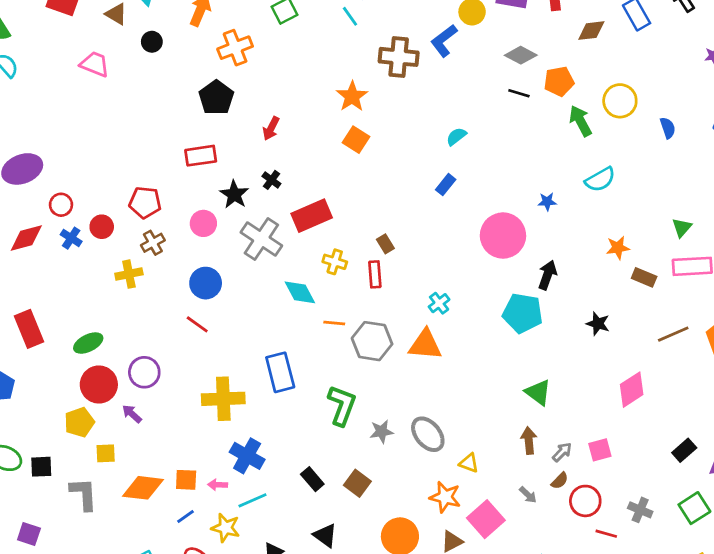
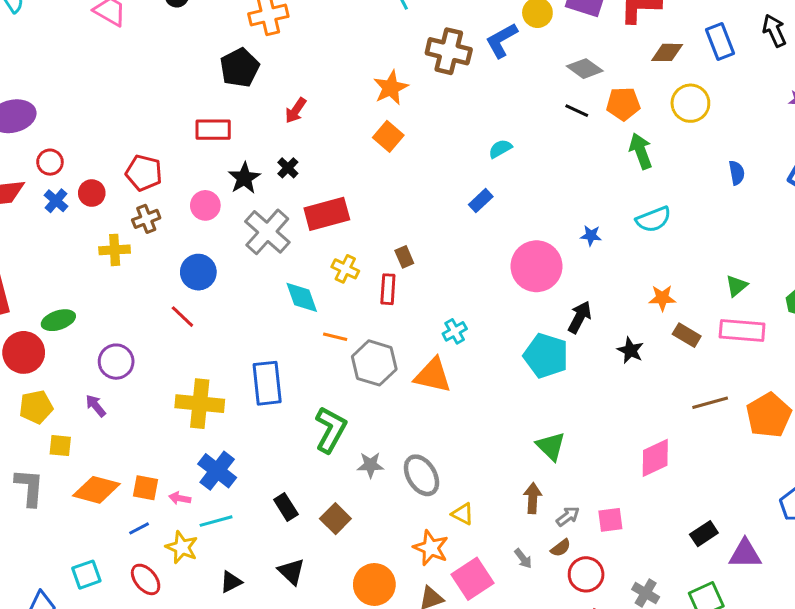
yellow circle: (620, 101) -> (690, 103), moved
black star: (598, 324) -> (630, 350), moved
red circle: (99, 384) -> (24, 352), moved

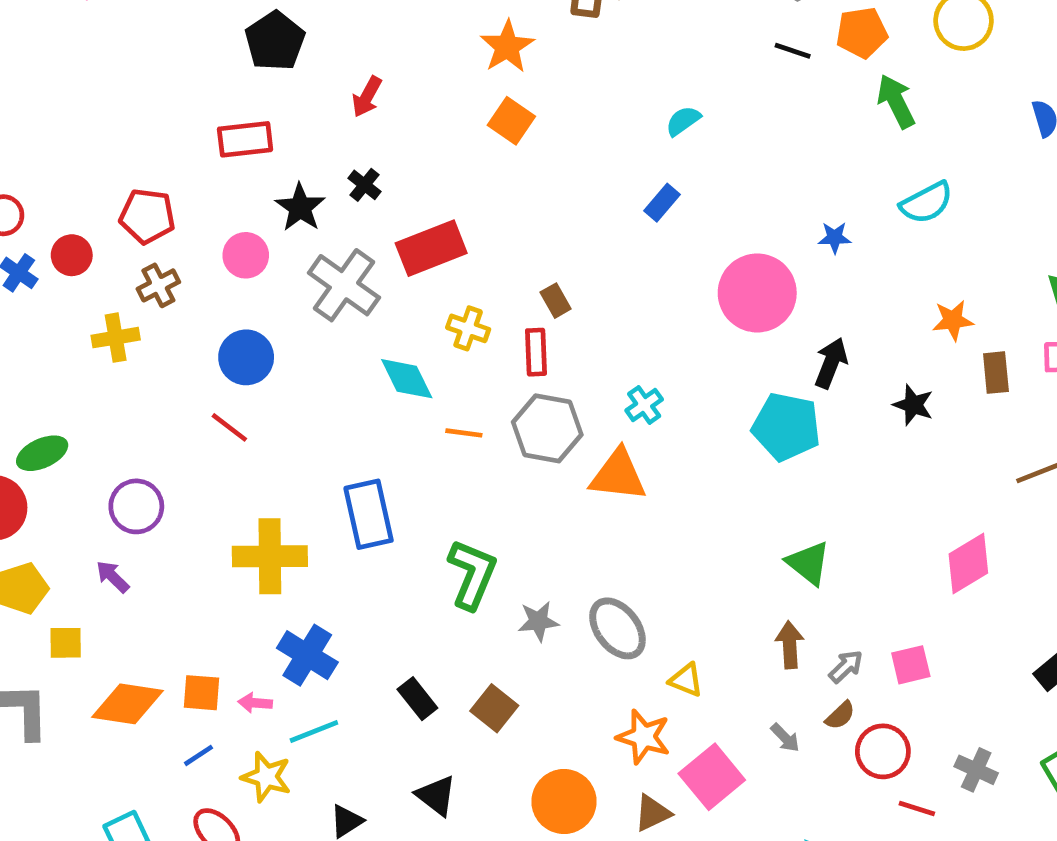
brown rectangle: (687, 335) -> (996, 373), turned 60
gray hexagon: (374, 363) -> (547, 428), moved

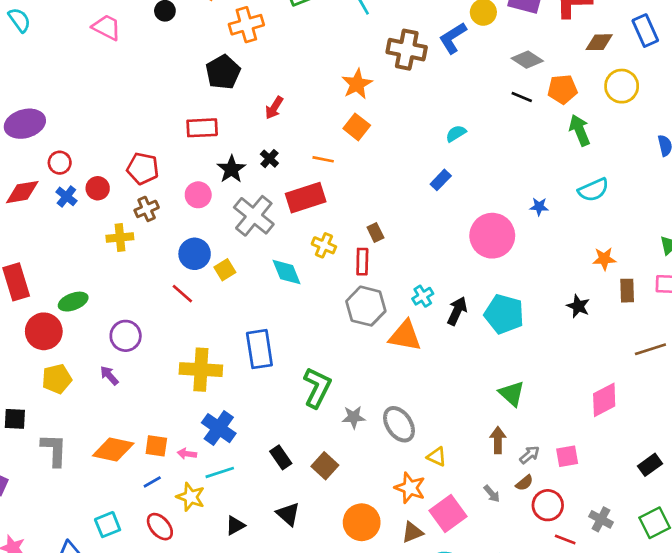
black arrow: (831, 363) -> (457, 311), moved
orange line: (464, 433) -> (323, 159), moved
yellow square: (66, 643) -> (225, 270), moved, turned -35

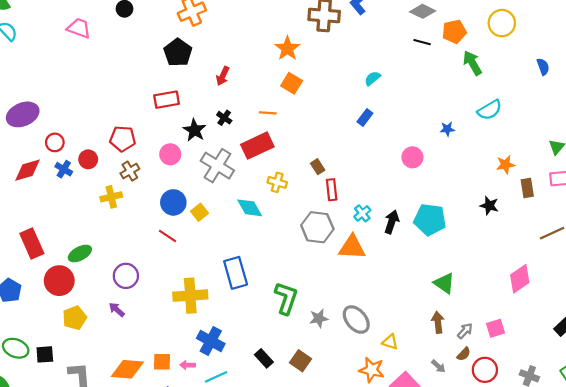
pink circle: (492, 236) -> (412, 157), size x0.6
red rectangle: (362, 262) -> (332, 190), moved

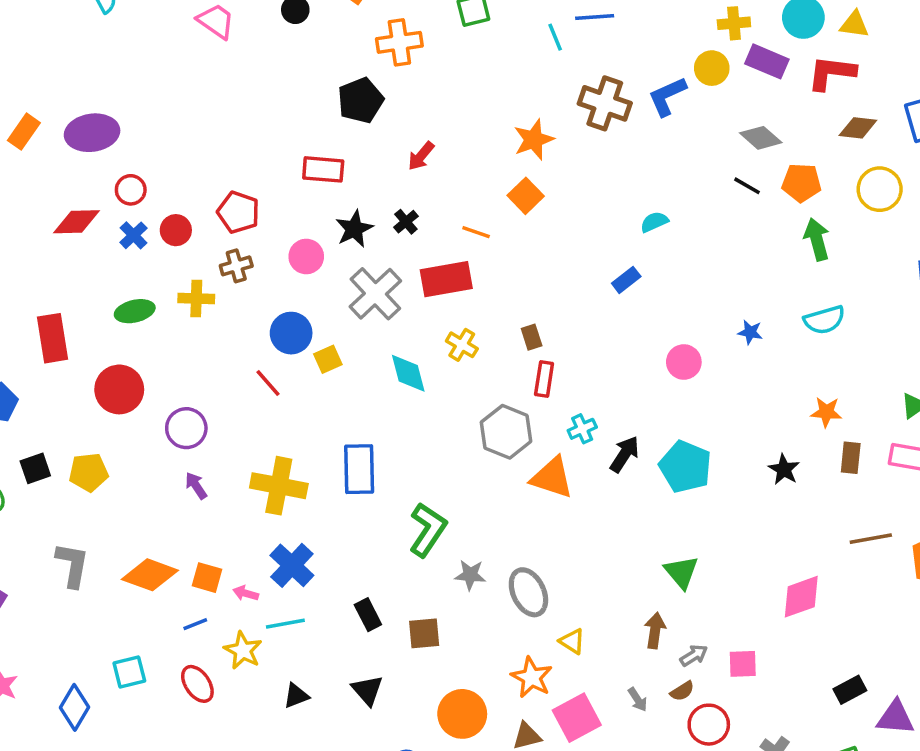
green ellipse: (80, 254) -> (135, 311), moved
red circle: (59, 281) -> (119, 389), moved
purple arrow: (117, 310) -> (196, 486), moved
black square: (45, 354) -> (35, 468), moved, turned -30
brown square: (300, 361) -> (424, 633), turned 35

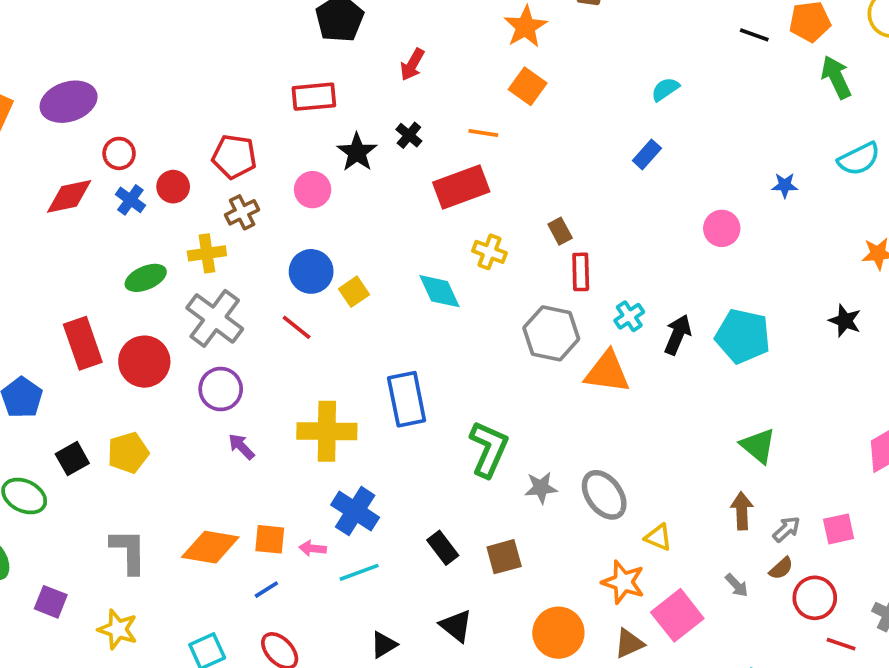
gray cross: (375, 294) -> (215, 318), moved
red rectangle: (53, 338) -> (83, 343), moved
yellow star: (243, 650) -> (118, 629), moved

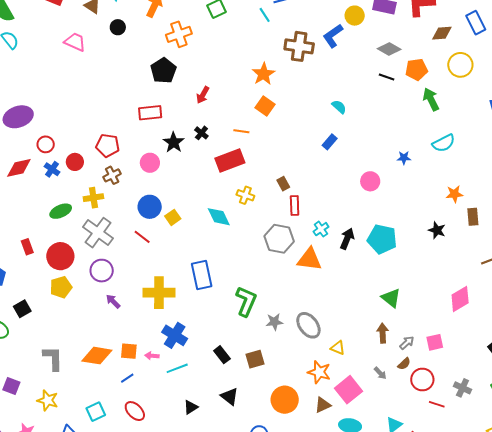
cyan semicircle: (665, 89) -> (339, 107), turned 77
red rectangle: (83, 343) -> (27, 247), size x0.6
yellow pentagon: (128, 453) -> (61, 287), moved

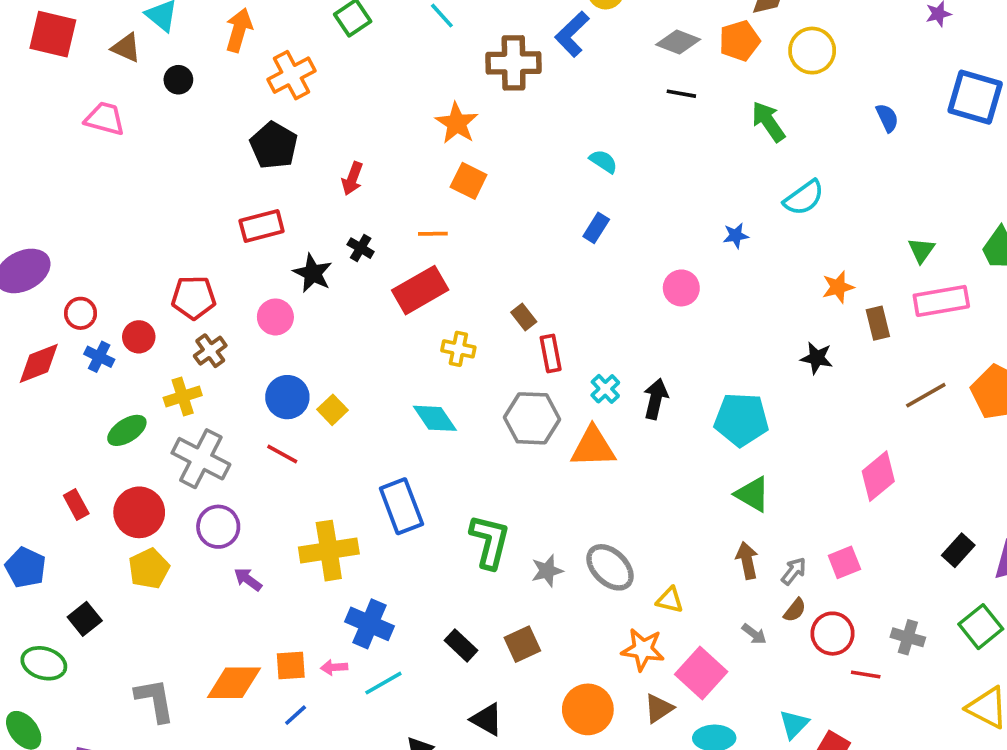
orange pentagon: (416, 70) -> (739, 41), moved
cyan diamond: (219, 217) -> (435, 418), moved
cyan pentagon: (382, 239) -> (741, 420), moved

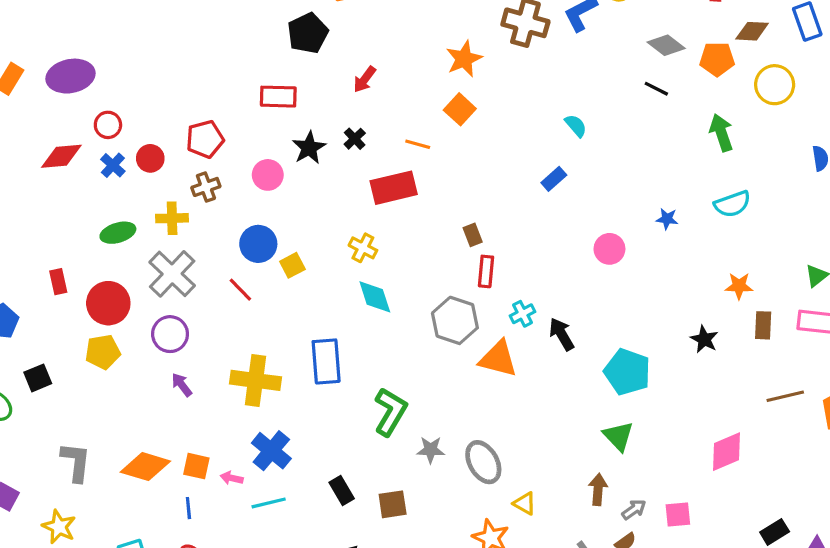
red pentagon: (194, 297) -> (205, 139), turned -30
yellow cross: (458, 349) -> (363, 248), moved
black arrow: (656, 399) -> (562, 334), turned -60
blue line: (296, 715) -> (188, 508), turned -70

